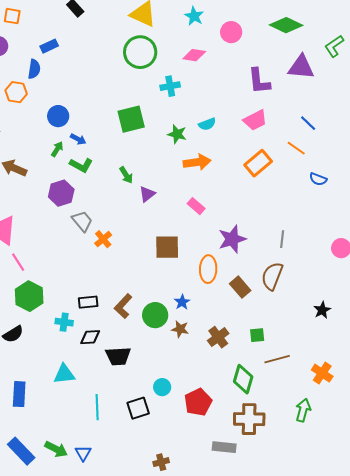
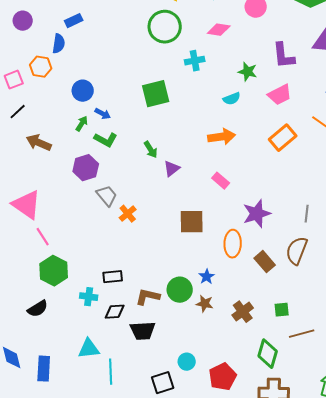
green star: (177, 134) -> (248, 72), moved
brown L-shape: (123, 306) -> (148, 297), moved, turned 60
cyan line: (97, 407) -> (111, 372), moved

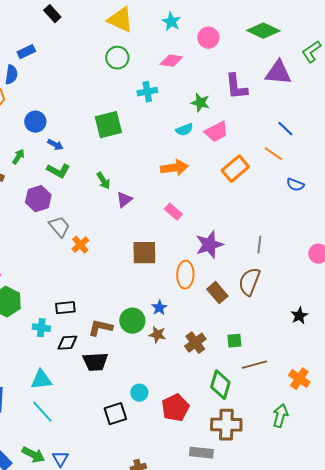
green circle: (165, 27) -> (117, 58), size x0.7
pink trapezoid: (280, 95) -> (216, 132), moved
green arrow: (82, 124) -> (18, 157), moved
cyan line: (111, 372) -> (42, 412), moved, turned -40

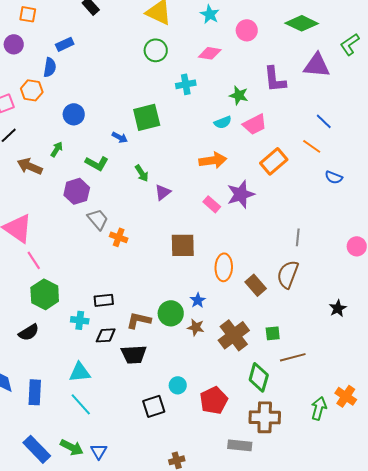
blue arrow: (55, 145) -> (120, 137), moved
orange cross: (80, 245) -> (119, 237), turned -30
purple star: (209, 245) -> (241, 194), moved
brown cross: (195, 343) -> (234, 335), size x1.4
orange cross: (299, 379) -> (346, 396), moved

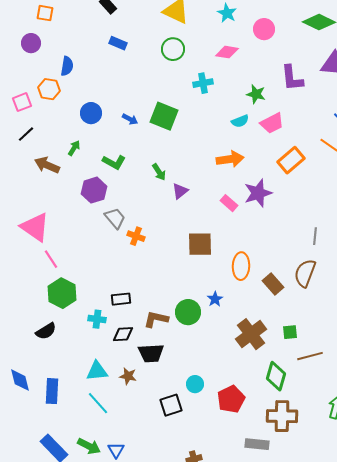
blue rectangle: (65, 44) -> (118, 43), moved, turned 48
green square: (147, 117) -> (164, 116), turned 36
blue arrow: (120, 137) -> (130, 119), moved
brown star: (196, 327) -> (128, 376), moved

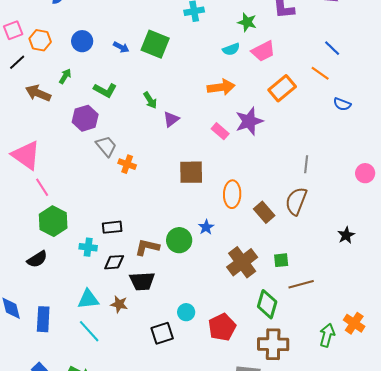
orange hexagon: (49, 89) -> (40, 40), moved

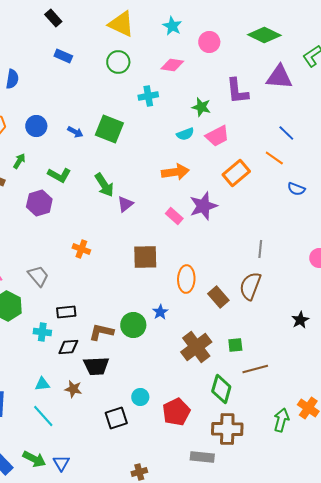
green arrow: (150, 100) -> (104, 185), size x1.4
gray trapezoid: (106, 146) -> (38, 276), moved
cyan triangle: (88, 299) -> (42, 384), size x0.7

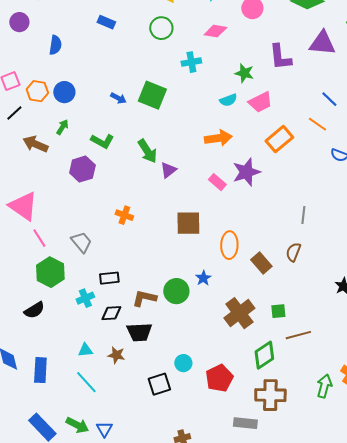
blue circle: (36, 126) -> (64, 92), moved
brown semicircle: (250, 286) -> (293, 252), size x0.7
cyan cross: (42, 332) -> (85, 298), turned -30
green diamond: (221, 389) -> (264, 355), turned 40

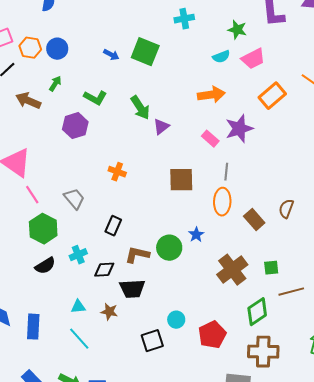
gray line: (303, 215) -> (226, 172), moved
black rectangle: (109, 278) -> (113, 226), moved, turned -60
black semicircle: (34, 310) -> (45, 266), moved

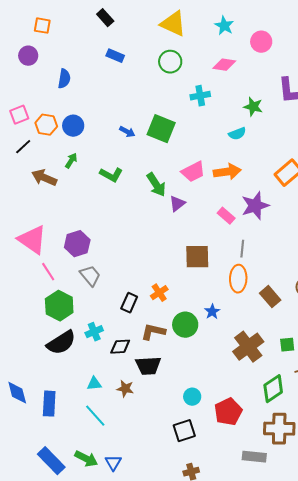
pink trapezoid: (253, 59) -> (193, 172), moved
purple hexagon: (75, 126) -> (77, 244), moved
orange cross: (117, 172) -> (159, 293), moved, turned 36
black semicircle: (45, 266) -> (61, 343), size x1.4
black square: (152, 341) -> (184, 431), moved

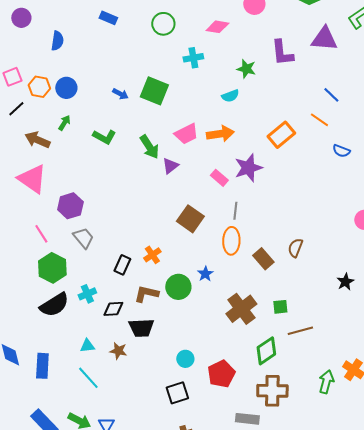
pink triangle: (32, 240) -> (32, 179), moved
brown square: (197, 257) -> (190, 219), turned 36

